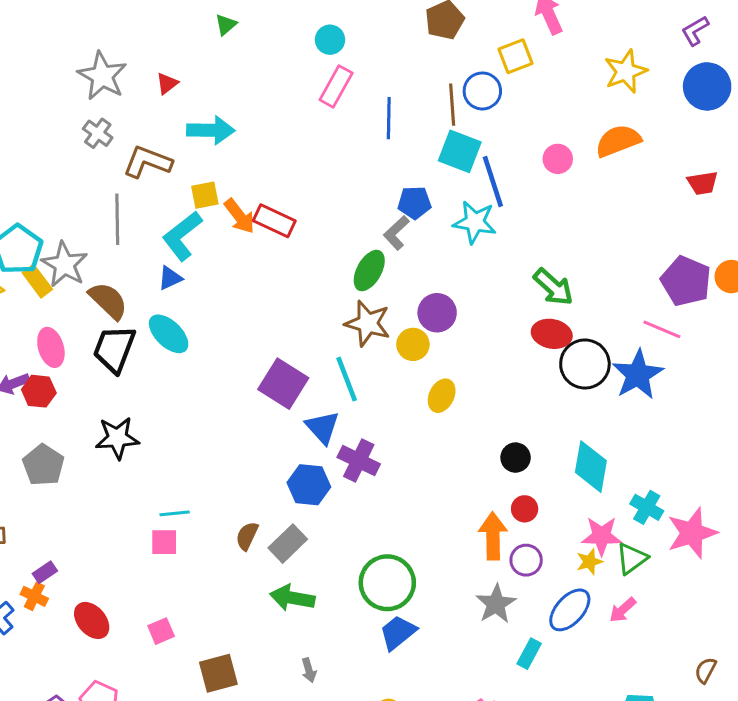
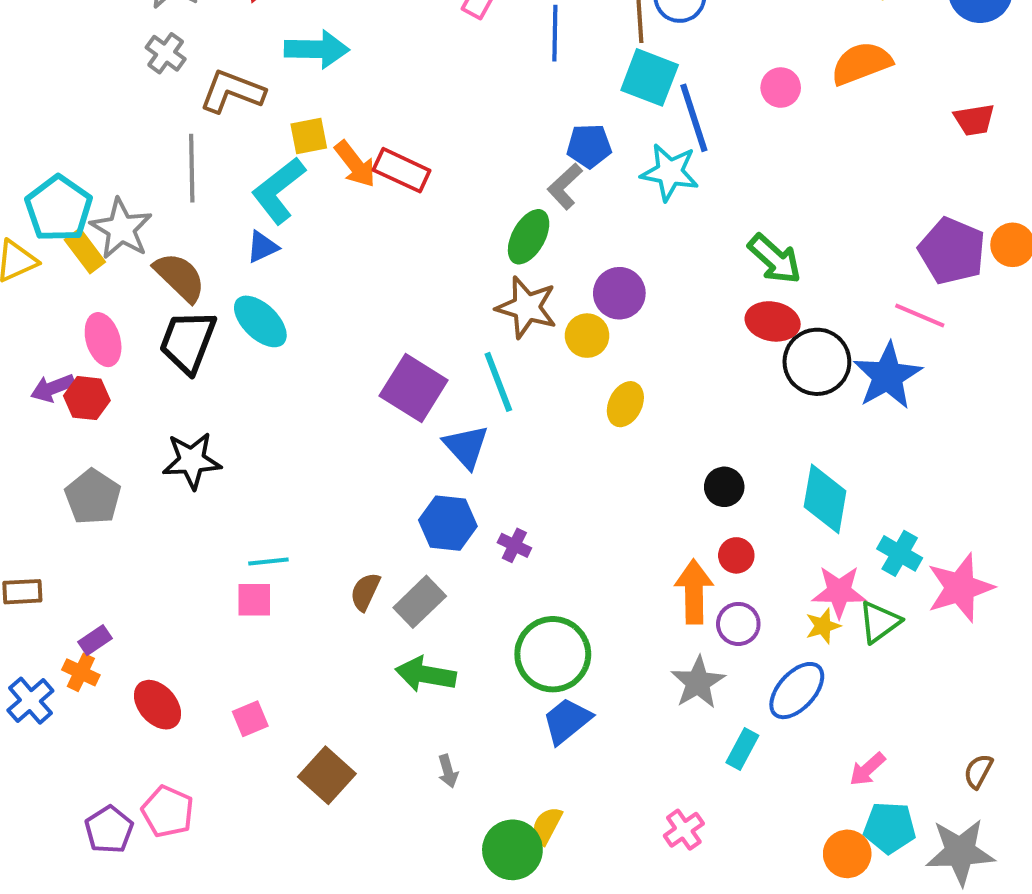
purple cross: (359, 461) -> (514, 545), moved, size x0.6
pink arrow: (623, 610) -> (867, 769), moved
brown square: (218, 673) -> (327, 775), turned -33

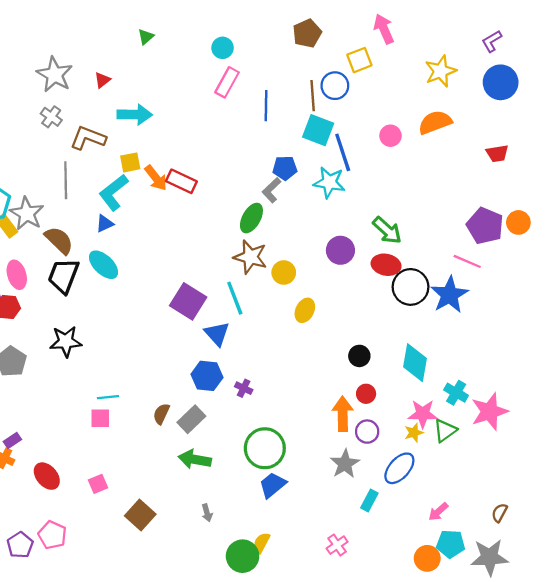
purple circle: (619, 293) -> (340, 250), moved

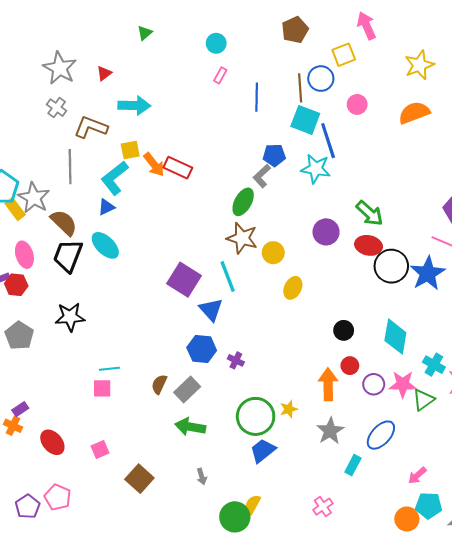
pink rectangle: (227, 82) -> (220, 75), size x0.6
pink circle: (390, 136) -> (357, 104), moved
purple circle: (367, 432) -> (374, 384), moved
yellow star: (414, 433) -> (289, 409), moved

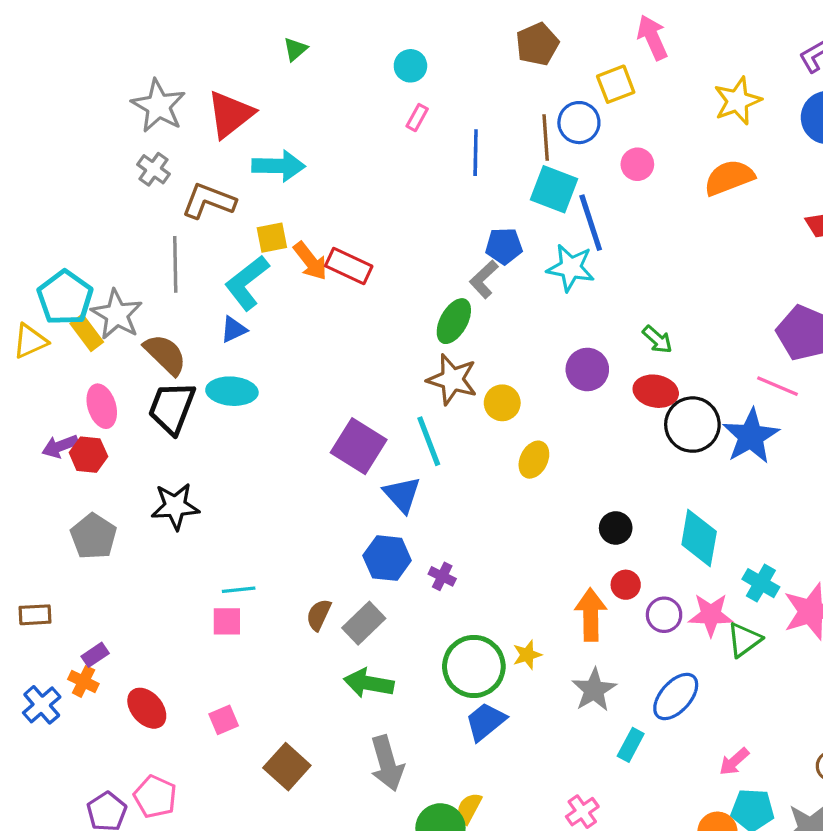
red triangle: (104, 73) -> (230, 114), size x2.0
green arrow: (370, 213) -> (657, 339), size x0.7
cyan ellipse: (105, 245) -> (232, 391), turned -40
gray arrow: (202, 477) -> (387, 763), size x2.0

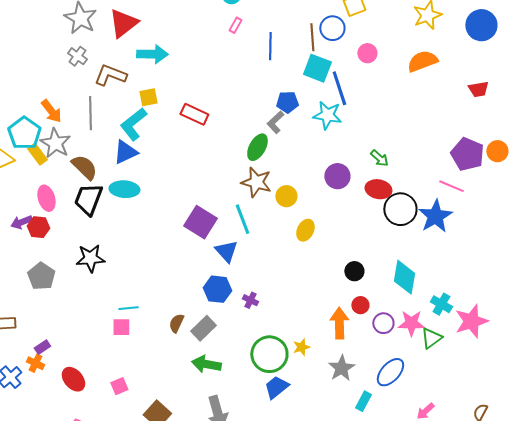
orange arrow: (310, 261) -> (51, 111), moved
blue triangle: (234, 329) -> (125, 152), size x1.5

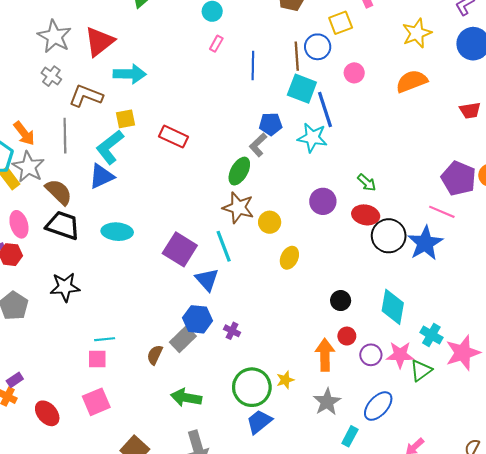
cyan ellipse: (124, 189) -> (117, 232), moved
black trapezoid: (88, 199) -> (63, 225), turned 88
gray rectangle: (203, 328) -> (183, 339), moved
pink square: (119, 386) -> (96, 402), moved, size x1.5

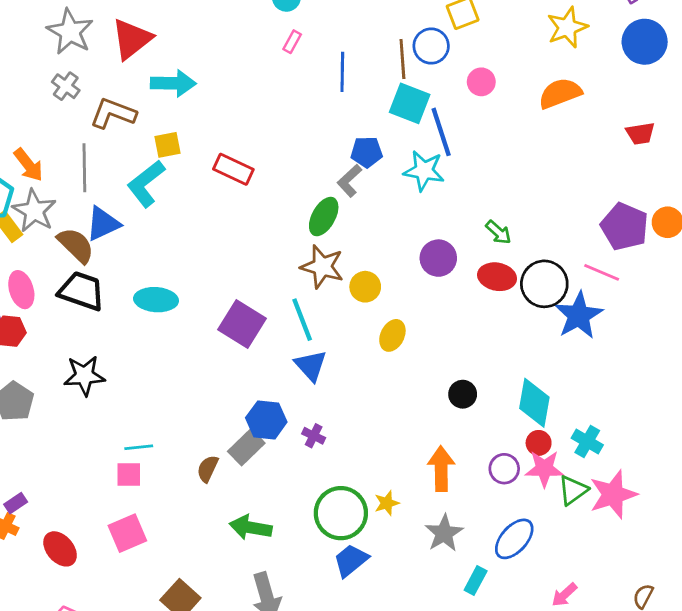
blue triangle: (101, 176) -> (103, 224), moved
black circle: (389, 236) -> (544, 284), moved
blue triangle: (207, 280) -> (311, 366), moved
red circle: (347, 336) -> (539, 443), moved
pink star: (463, 353) -> (613, 494), moved

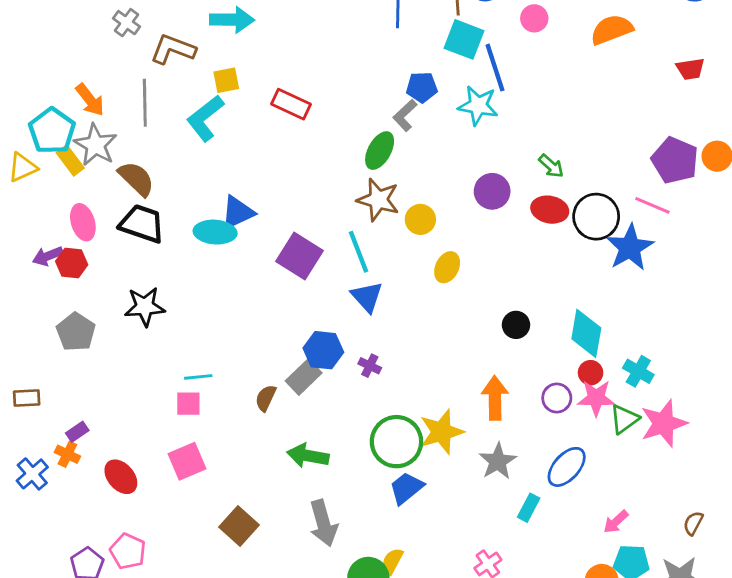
blue triangle: (103, 224) -> (238, 212), moved
yellow star: (387, 503) -> (441, 432), size x1.8

